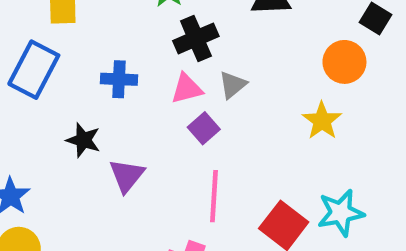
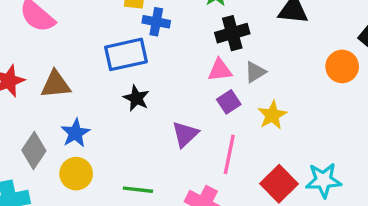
blue rectangle: (34, 70) -> (126, 54), moved, turned 42
blue cross: (119, 79) -> (156, 22), moved
yellow star: (322, 121) -> (272, 115), moved
purple triangle: (127, 176) -> (185, 134), moved

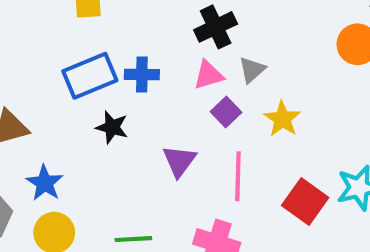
blue cross: (156, 22) -> (142, 75), moved

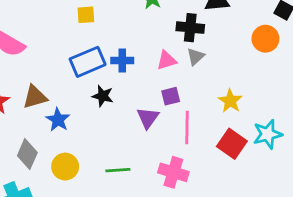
black cross: (216, 27) -> (190, 28), moved, turned 32
purple square: (226, 112) -> (171, 96), moved, turned 30
yellow star: (282, 119) -> (230, 101), moved
blue star: (45, 183) -> (58, 120), moved

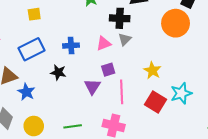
yellow square: (86, 15) -> (34, 14), moved
orange circle: (265, 39) -> (176, 23), size x1.4
blue rectangle: (88, 62) -> (31, 49), moved

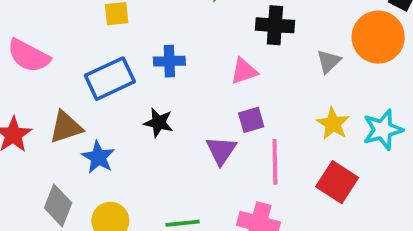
gray triangle: (125, 39) -> (329, 61), moved
blue cross: (71, 46) -> (169, 61), moved
cyan star: (181, 93) -> (383, 130), moved

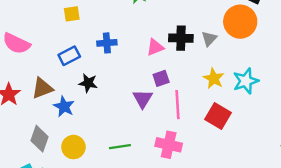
black cross: (275, 25) -> (181, 38), moved
blue rectangle: (110, 79) -> (69, 56), size x0.7
black star: (158, 123) -> (88, 83), moved

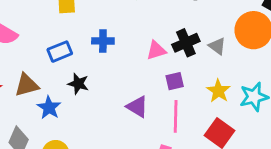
black cross: (181, 38) -> (186, 43), turned -30
gray triangle: (209, 39) -> (217, 46), turned -42
purple square: (161, 78) -> (175, 81), moved
purple triangle: (143, 99) -> (137, 107), turned -35

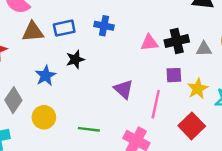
gray triangle: (217, 46) -> (204, 49), turned -49
purple square: (175, 81) -> (174, 75), moved
black star: (78, 84) -> (75, 59), turned 30
brown triangle: (27, 85) -> (33, 32), moved

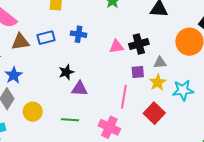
gray triangle: (204, 49) -> (160, 62), moved
black star: (75, 59) -> (66, 72), moved
blue star: (46, 76) -> (14, 75), moved
purple triangle: (124, 89) -> (80, 89), moved, turned -36

